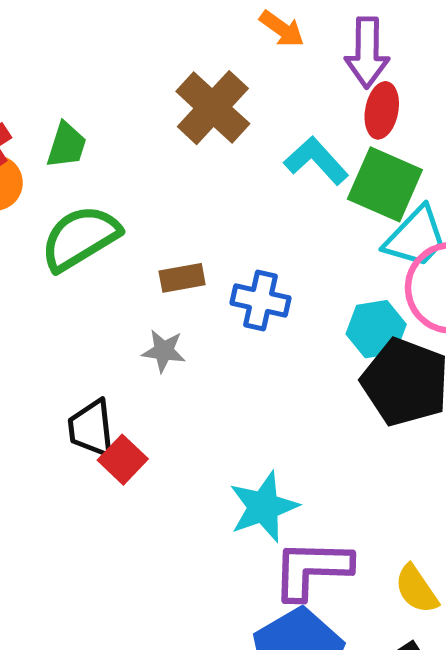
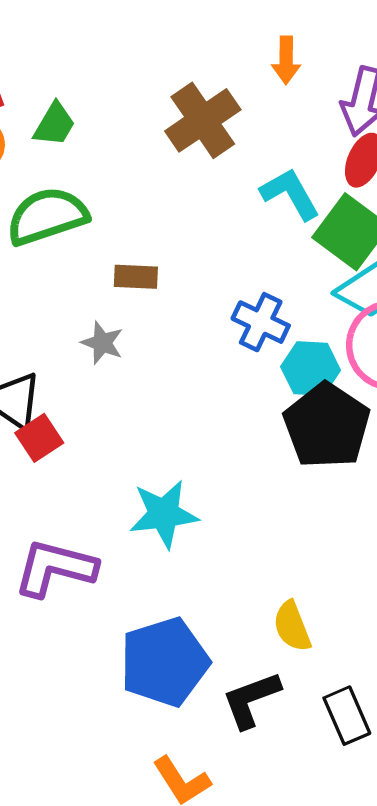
orange arrow: (282, 29) -> (286, 60), turned 42
blue cross: (261, 301) -> (261, 322), moved
purple L-shape: (312, 569) -> (55, 568), moved

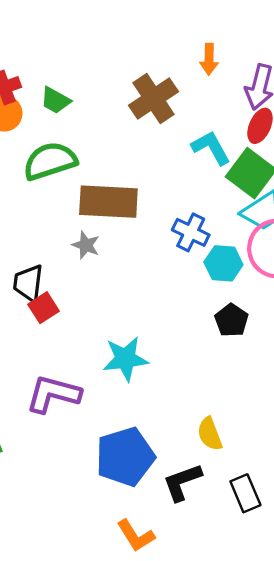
green trapezoid: (54, 124) -> (55, 100), turned 88
brown rectangle: (136, 277) -> (108, 202), size x2.0
black pentagon: (327, 426) -> (231, 320), moved, size x0.6

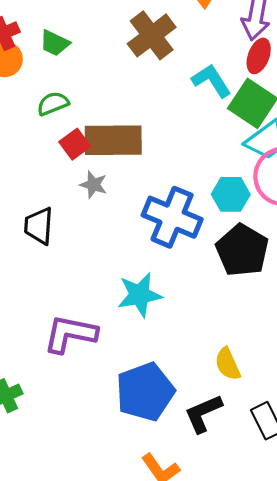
green semicircle: (50, 161) -> (53, 104), size x0.6
blue cross: (191, 232) -> (172, 217), moved, size x1.6
red square: (44, 308) -> (75, 144), moved
black pentagon: (231, 320) -> (242, 250), size x1.6

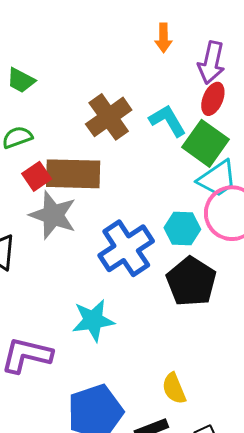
brown cross: (152, 35) -> (109, 117), moved
gray star: (93, 185) -> (53, 215), size x1.8
blue cross: (172, 217) -> (126, 248), turned 32

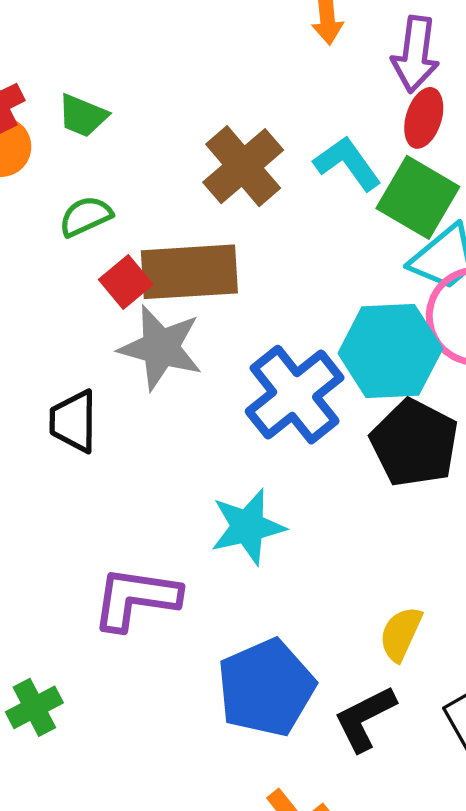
cyan hexagon: (182, 229) -> (390, 351), size x1.6
yellow semicircle: (174, 388) -> (401, 634), turned 52

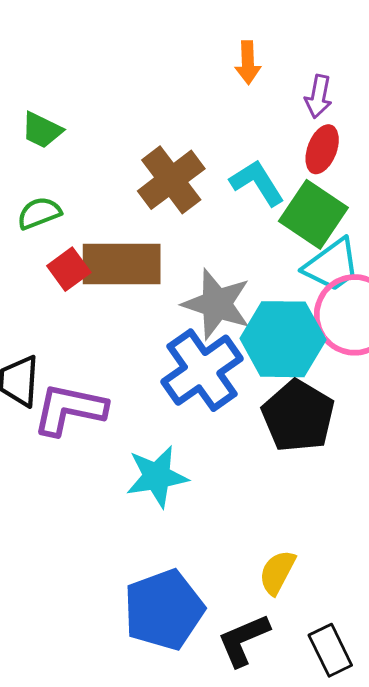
purple arrow: (415, 54) -> (318, 96), size x0.7
gray star: (161, 348) -> (217, 304), moved
purple L-shape: (136, 598) -> (69, 409), moved

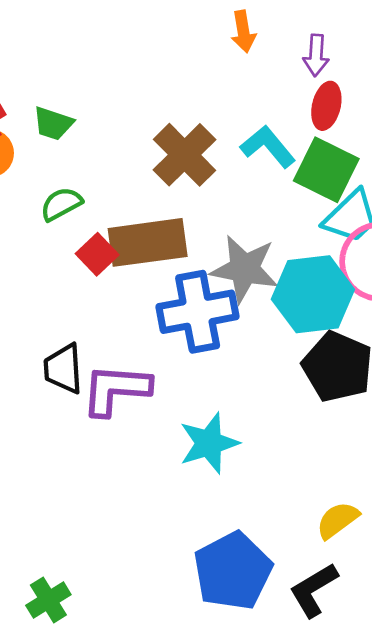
blue cross: (202, 370) -> (198, 312), moved, turned 32
yellow semicircle: (277, 572) -> (338, 520), turned 33

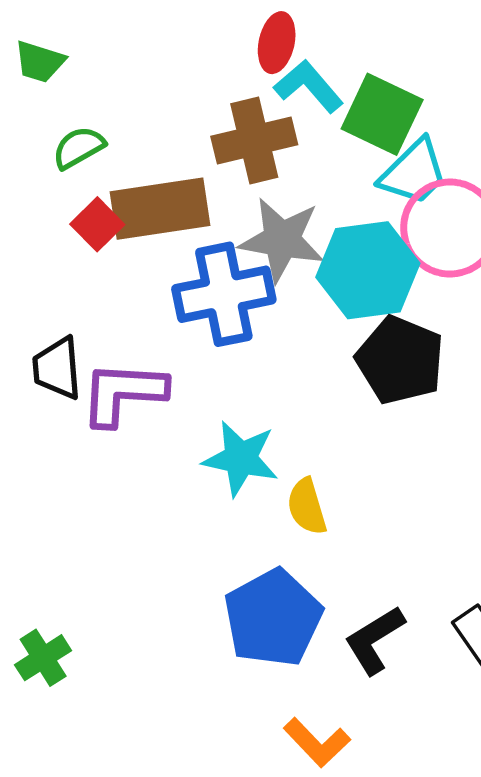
red ellipse: (326, 106) -> (277, 43), moved
brown cross: (185, 155) -> (254, 141), moved, turned 32
green semicircle: (61, 204) -> (79, 148), moved
cyan star: (209, 443) -> (241, 458), turned 30
yellow semicircle: (338, 520) -> (307, 507), moved, turned -69

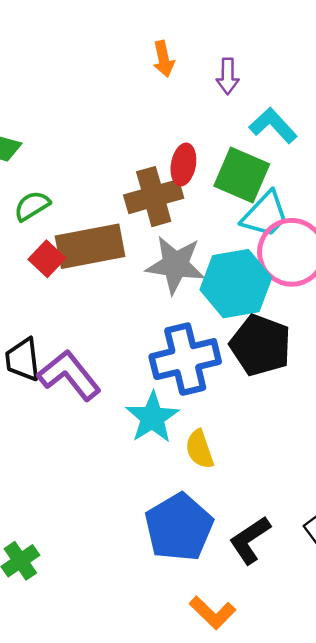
red ellipse: (277, 43) -> (183, 165), moved
cyan L-shape: (309, 86) -> (273, 125), moved
blue cross: (224, 294) -> (185, 359), moved
purple L-shape: (123, 393) -> (69, 375), turned 50
cyan star: (241, 458) -> (152, 418), turned 30

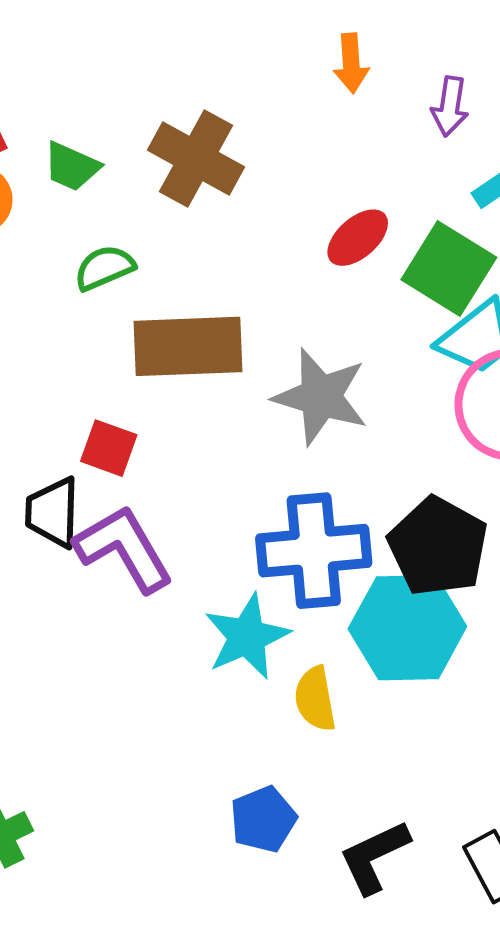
red ellipse: (183, 165) -> (358, 238), turned 30
brown cross: (154, 197) -> (196, 158), moved, turned 36
red square: (47, 259) -> (109, 448), moved, turned -32
cyan hexagon: (236, 284) -> (407, 628), moved
blue pentagon: (179, 527) -> (263, 819), size x0.6

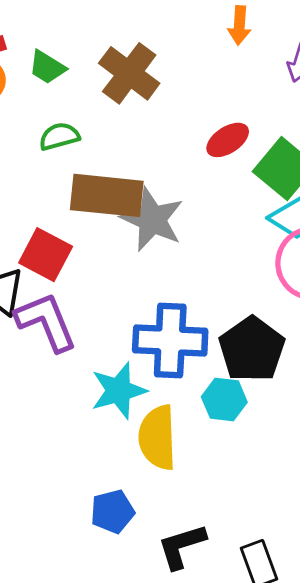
gray star: (321, 397) -> (152, 219), moved
red square: (109, 448) -> (46, 255), size x1.4
cyan hexagon: (407, 628) -> (224, 399), size x0.6
yellow semicircle: (315, 699) -> (157, 438), size x1.5

